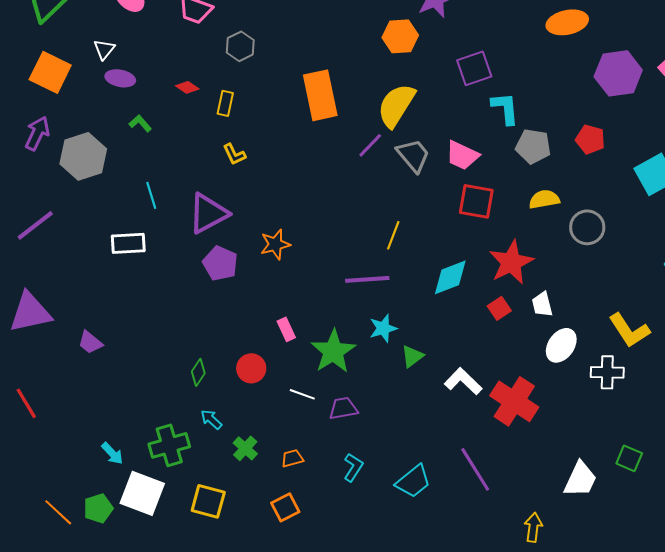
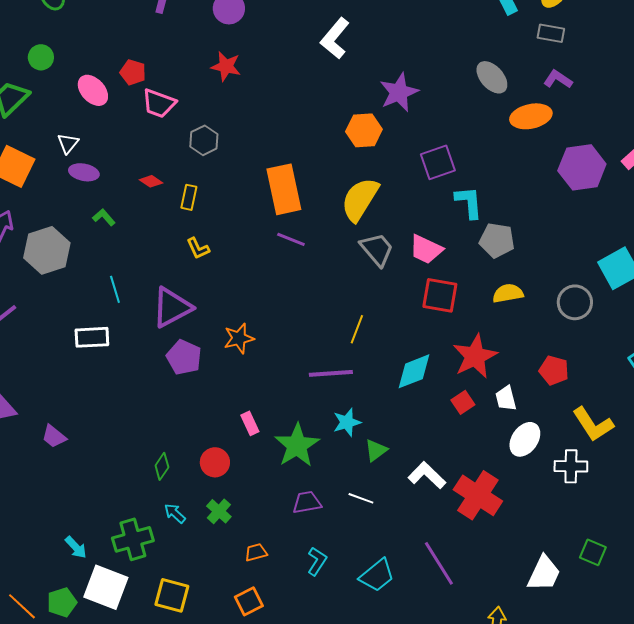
red pentagon: (590, 139) -> (554, 370), moved
purple line: (370, 145) -> (291, 239), moved, turned 68
gray circle: (587, 227) -> (575, 302), moved
white line: (302, 394) -> (361, 498), moved
green cross: (245, 448) -> (219, 511), moved

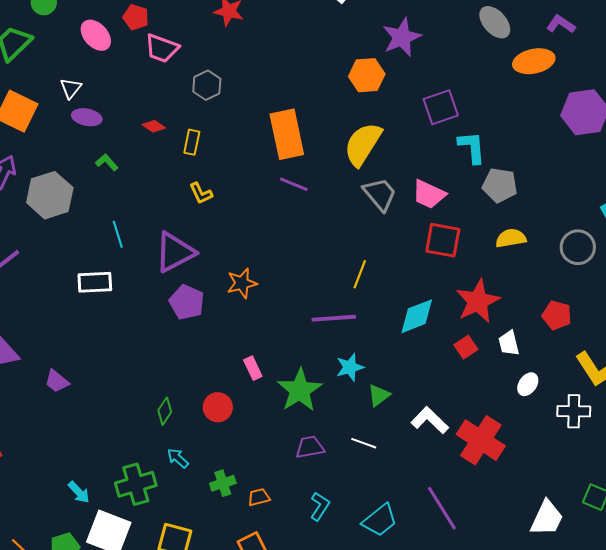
white ellipse: (525, 439) -> (528, 384), size x0.7
green cross: (219, 511) -> (223, 483), moved, turned 30

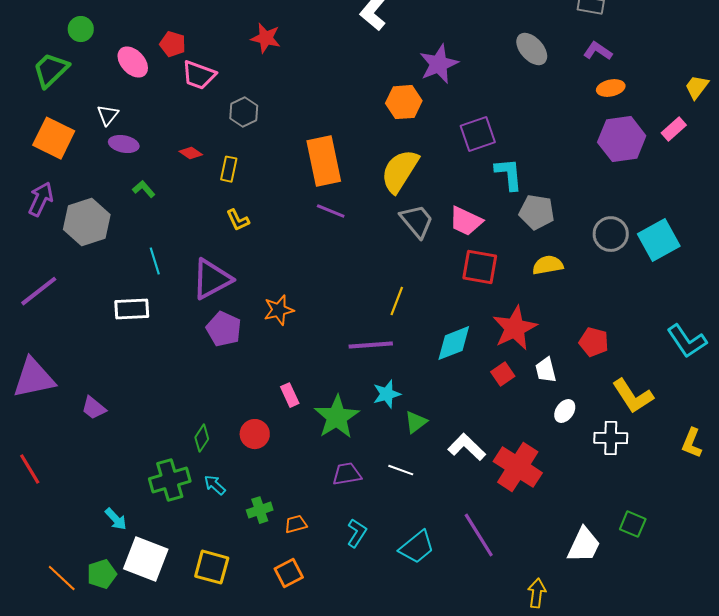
orange ellipse: (534, 61) -> (611, 88), moved, size x0.7
gray circle: (578, 247) -> (611, 234), moved
green cross: (136, 484) -> (170, 480), moved

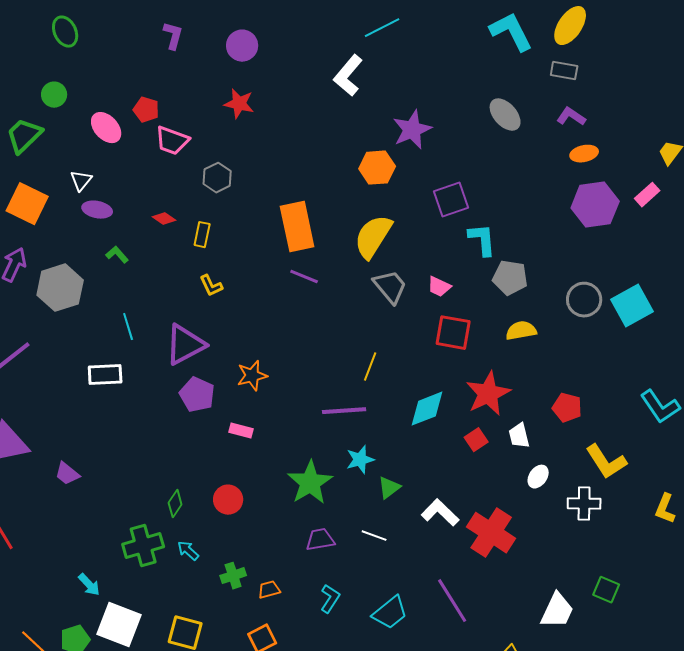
pink trapezoid: (466, 221) -> (439, 287), size x0.7
pink rectangle: (290, 395) -> (241, 431), moved, turned -50

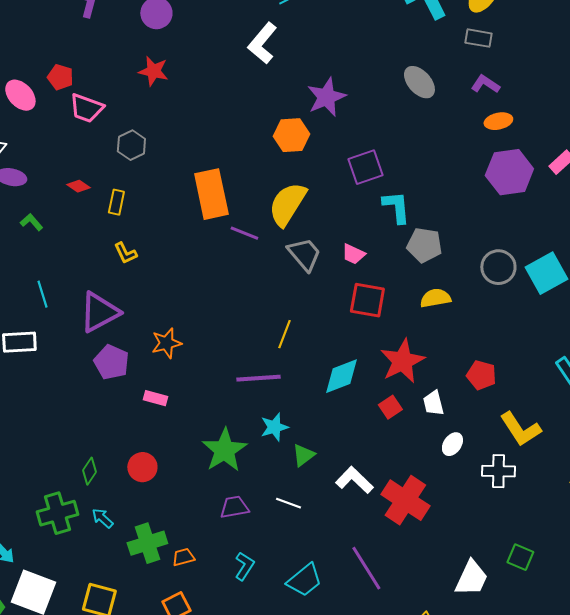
purple line: (304, 277) -> (244, 233), moved
green cross: (233, 576) -> (147, 543), size x1.5

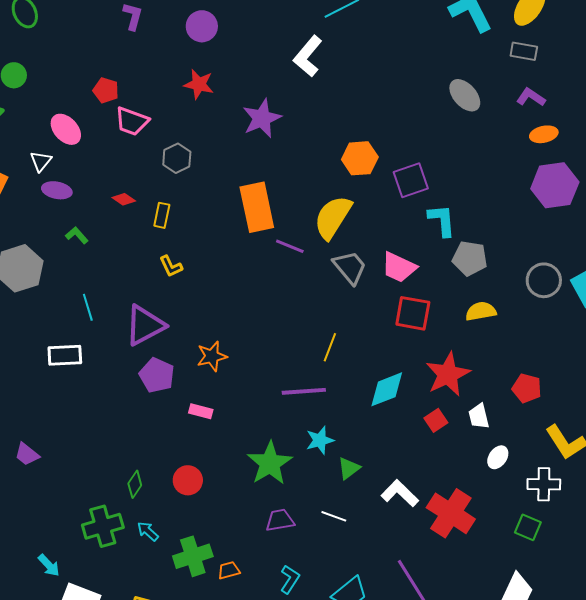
pink ellipse: (20, 95) -> (66, 129), moved
purple star: (326, 97) -> (262, 118), moved
orange hexagon: (291, 135) -> (360, 158), moved
pink trapezoid: (353, 254) -> (399, 267), size x1.5
green square: (520, 557) -> (528, 527), moved

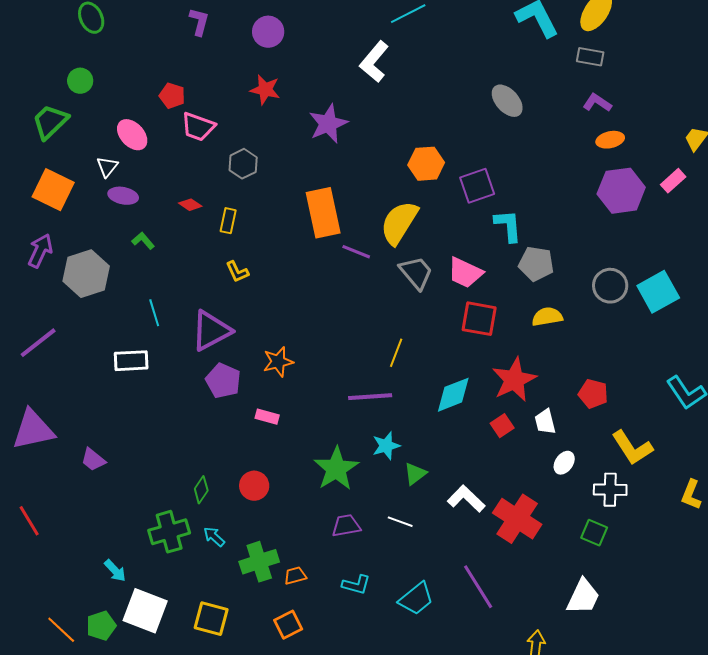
gray ellipse: (465, 95) -> (507, 101), moved
cyan L-shape: (290, 579) -> (356, 585), turned 72

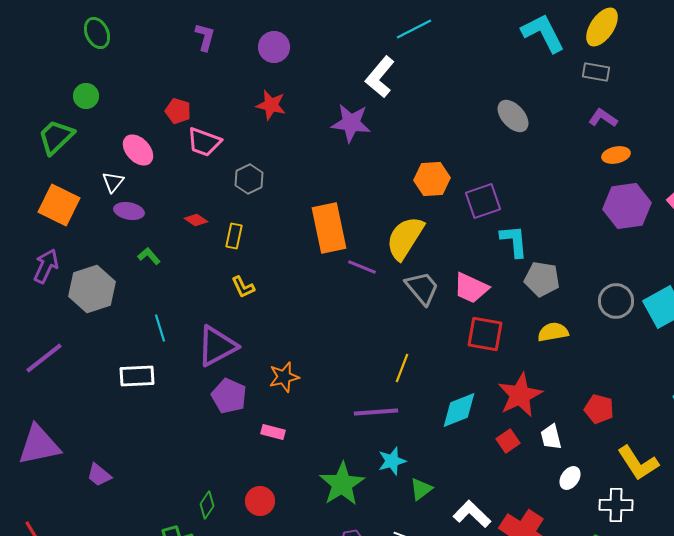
purple star: (328, 124) -> (351, 123), moved, turned 30

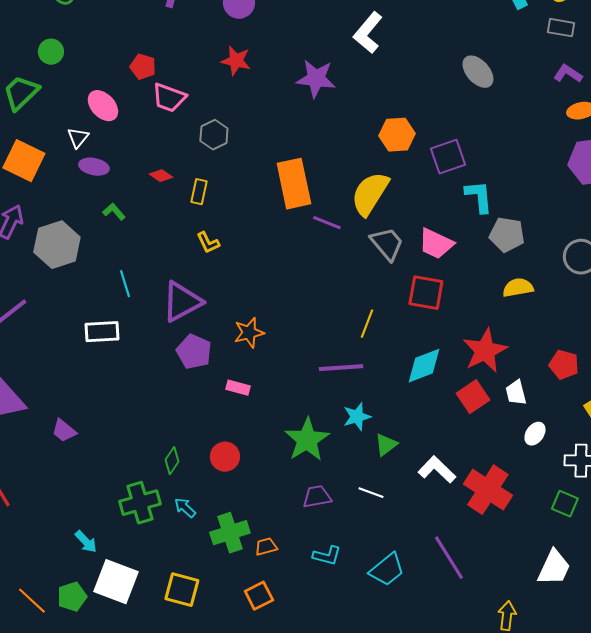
white L-shape: (380, 77) -> (368, 33), moved
red square: (485, 334) -> (426, 293), moved
red square: (508, 441) -> (473, 397), size x1.4

